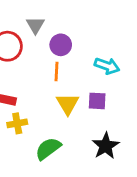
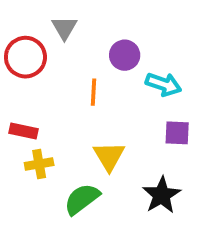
purple circle: (61, 45) -> (125, 55), moved
purple square: (97, 101) -> (177, 133), moved
yellow triangle: (68, 104) -> (109, 156), moved

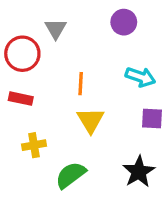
purple circle: (125, 55) -> (124, 22), moved
red rectangle: (24, 131) -> (21, 99), moved
yellow triangle: (109, 156) -> (91, 120), moved

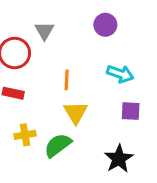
green semicircle: (71, 175) -> (58, 145), moved

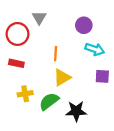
purple circle: (105, 25) -> (84, 25), moved
yellow triangle: (76, 113) -> (62, 77), turned 30
black star: (119, 159) -> (76, 111), moved, turned 30

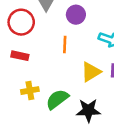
purple circle: (84, 25) -> (76, 15), moved
yellow triangle: (62, 77) -> (91, 72), moved

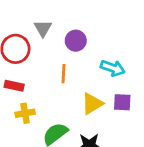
yellow cross: (30, 91) -> (25, 113), moved

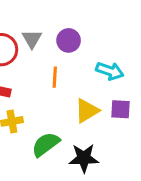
gray triangle: (43, 28) -> (32, 39), moved

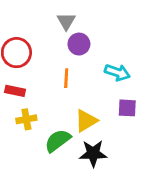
gray triangle: (32, 39) -> (66, 21), moved
yellow triangle: (87, 111) -> (86, 121), moved

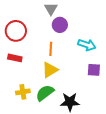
yellow cross: (26, 119) -> (23, 92), moved
yellow triangle: (86, 121) -> (50, 70), moved

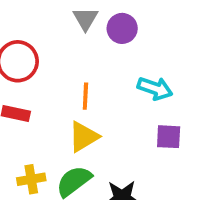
purple circle: (60, 25) -> (122, 28), moved

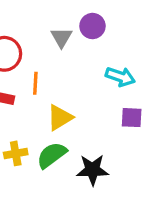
gray triangle: (85, 19) -> (61, 37), moved
orange line: (85, 96) -> (35, 83), moved

